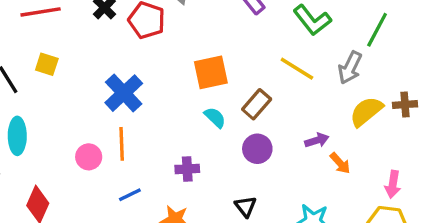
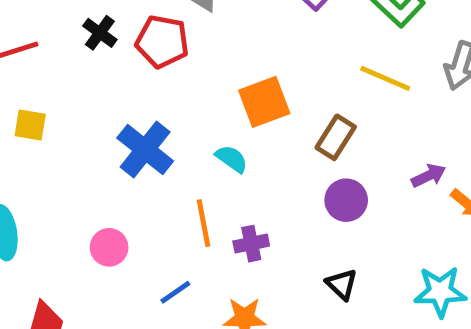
cyan semicircle: (215, 117) -> (232, 159), moved
orange line: (122, 144) -> (204, 223), moved

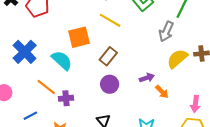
yellow line: (385, 78) -> (110, 20), moved
cyan semicircle: (232, 159) -> (62, 60), size x1.5
orange line: (204, 223) -> (46, 87), turned -48

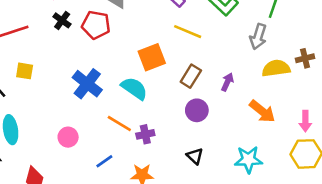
yellow semicircle: (177, 59) -> (276, 68), turned 40
purple arrow: (147, 78) -> (227, 82), moved, turned -40
orange arrow: (162, 92) -> (262, 111), size x1.5

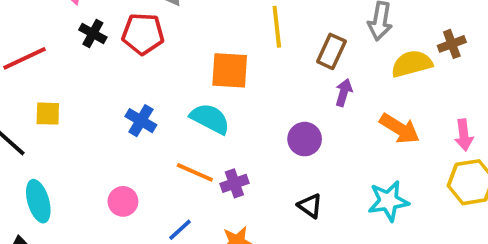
yellow line: (188, 32) -> (277, 27), turned 68
orange square: (152, 57) -> (230, 70), turned 32
brown rectangle: (191, 76) -> (331, 51), moved
blue cross: (87, 84) -> (141, 121), size x0.7

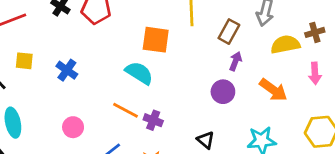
blue cross: (141, 121) -> (67, 70), moved
pink arrow: (464, 135) -> (315, 73), moved
purple circle: (305, 139) -> (223, 92), moved
purple cross: (234, 183) -> (153, 120), turned 36

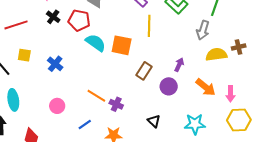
brown rectangle: (229, 32) -> (144, 71), moved
cyan semicircle: (139, 73) -> (96, 43), moved
pink arrow: (315, 73) -> (230, 94), moved

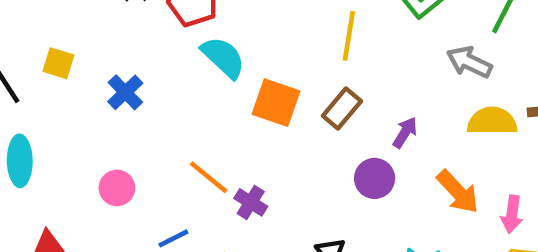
gray arrow: (203, 30) -> (469, 62), turned 90
orange square: (122, 45) -> (276, 103), moved
brown rectangle: (144, 71) -> (342, 109), moved

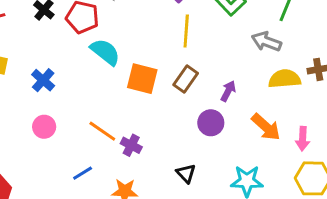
pink circle: (117, 188) -> (44, 127), moved

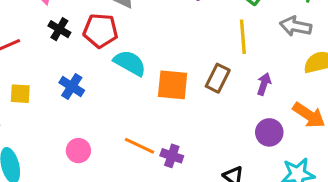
yellow line: (186, 31) -> (243, 37), moved
blue cross: (43, 80) -> (72, 86), moved
purple circle: (211, 123) -> (269, 132), moved

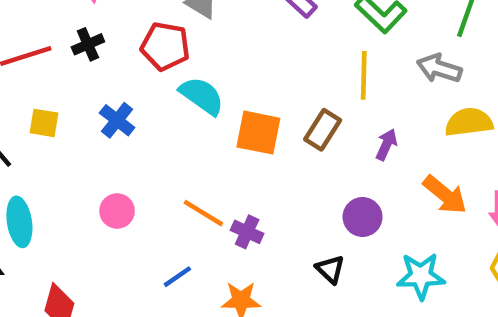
black cross: (59, 29) -> (88, 44), moved, turned 30
purple circle: (269, 132) -> (363, 217), moved

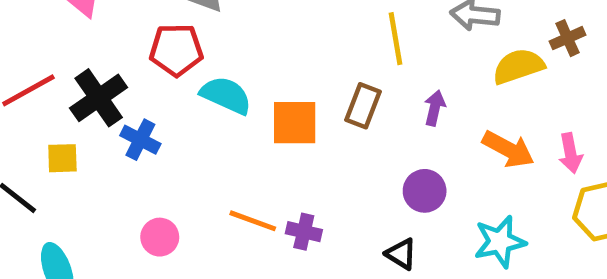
black cross: (88, 44) -> (99, 98), moved, size x1.6

